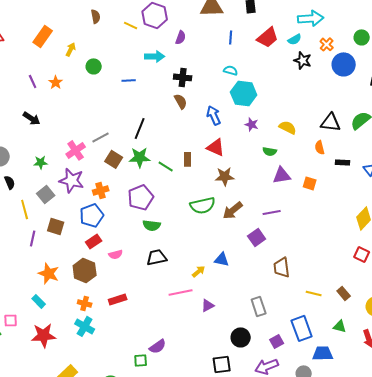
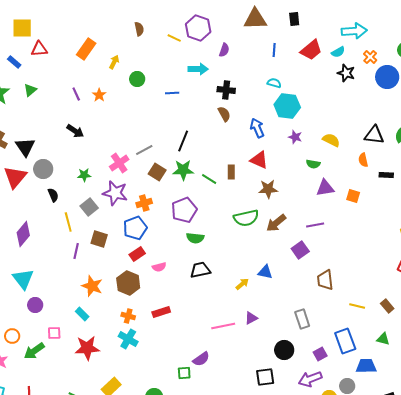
pink line: (181, 292) -> (223, 326), moved

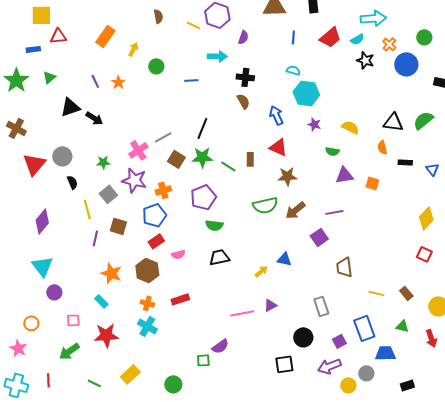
blue rectangle: (14, 62) -> (33, 49), turned -48
black triangle: (25, 147) -> (70, 107), moved, turned 45
green arrow: (34, 351) -> (69, 351), moved

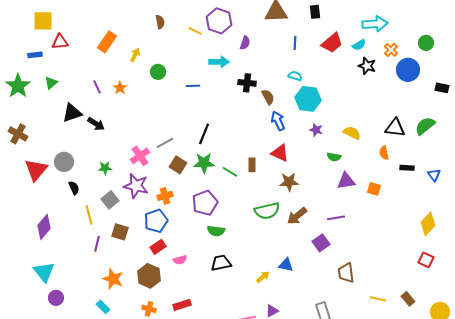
brown semicircle: (243, 101) -> (268, 97), moved

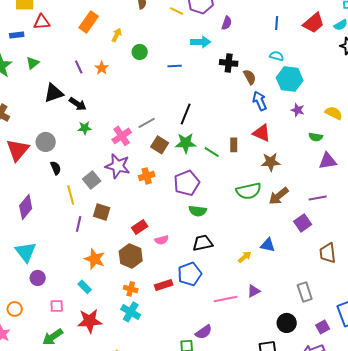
green star: (105, 168) -> (85, 128), moved
blue pentagon: (156, 221) -> (190, 274), moved

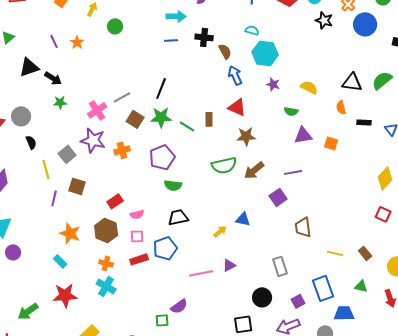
blue line: (175, 66) -> (171, 40), moved
pink square: (57, 306) -> (137, 236), moved

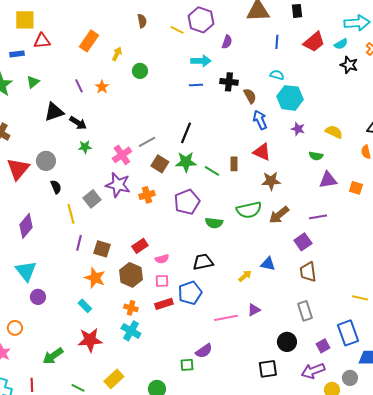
green semicircle: (173, 185) -> (214, 223), moved
brown square: (77, 186) -> (102, 249), moved
brown trapezoid: (303, 227) -> (308, 272), moved

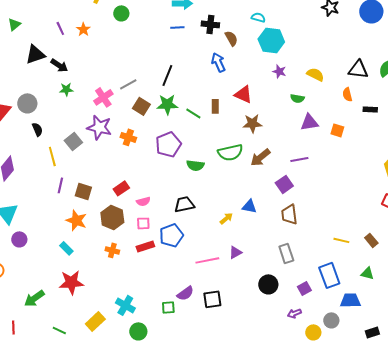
blue arrow: (260, 120) -> (218, 62), moved
orange cross: (147, 195) -> (128, 137), turned 35
cyan cross: (131, 331) -> (125, 305), moved
black square: (268, 369) -> (212, 299), moved
purple arrow: (313, 371) -> (294, 313), size x0.6

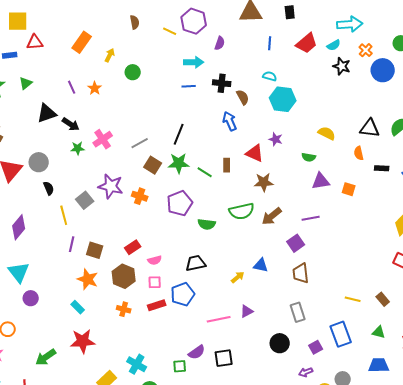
purple star: (279, 71) -> (276, 139), moved
pink cross: (103, 97) -> (103, 139), moved
blue trapezoid: (350, 300) -> (379, 365), moved

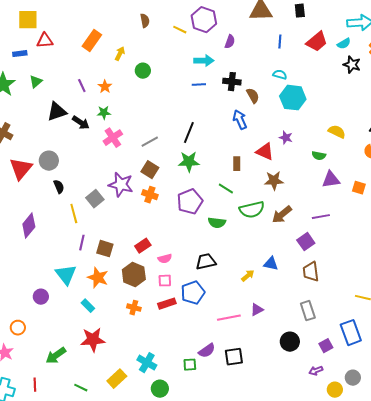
green star: (78, 148) -> (104, 113), moved
brown square: (153, 165) -> (150, 170), moved
green line: (205, 172) -> (226, 189), moved
cyan triangle: (19, 272) -> (66, 275), moved

